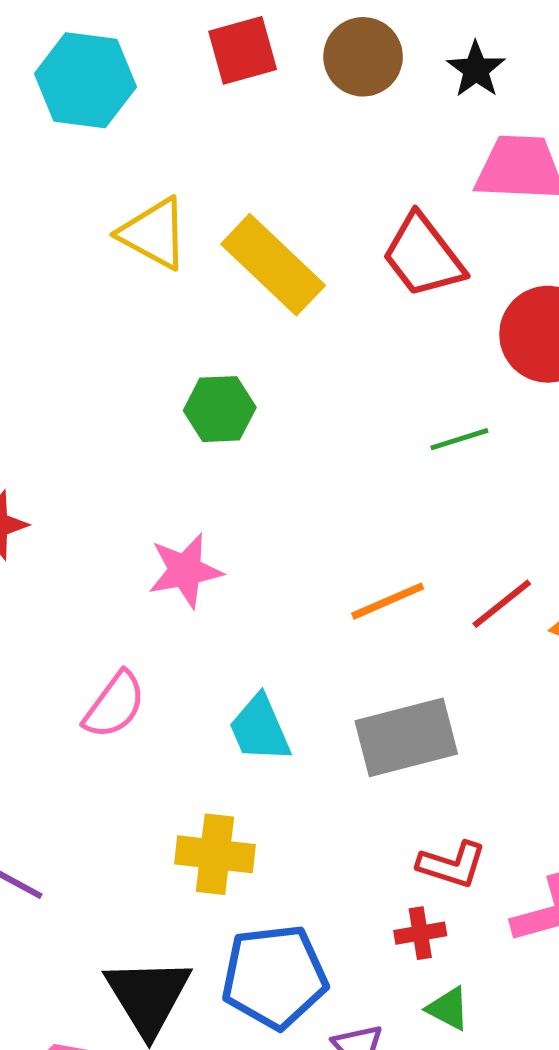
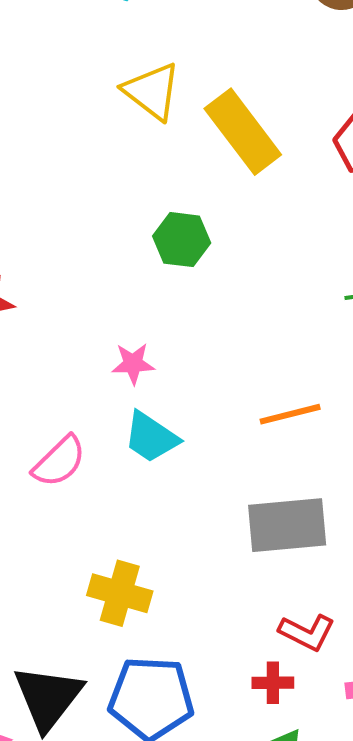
pink star: (185, 571) -> (133, 364), size x0.7
cyan trapezoid: (260, 729) -> (151, 437), moved, turned -42

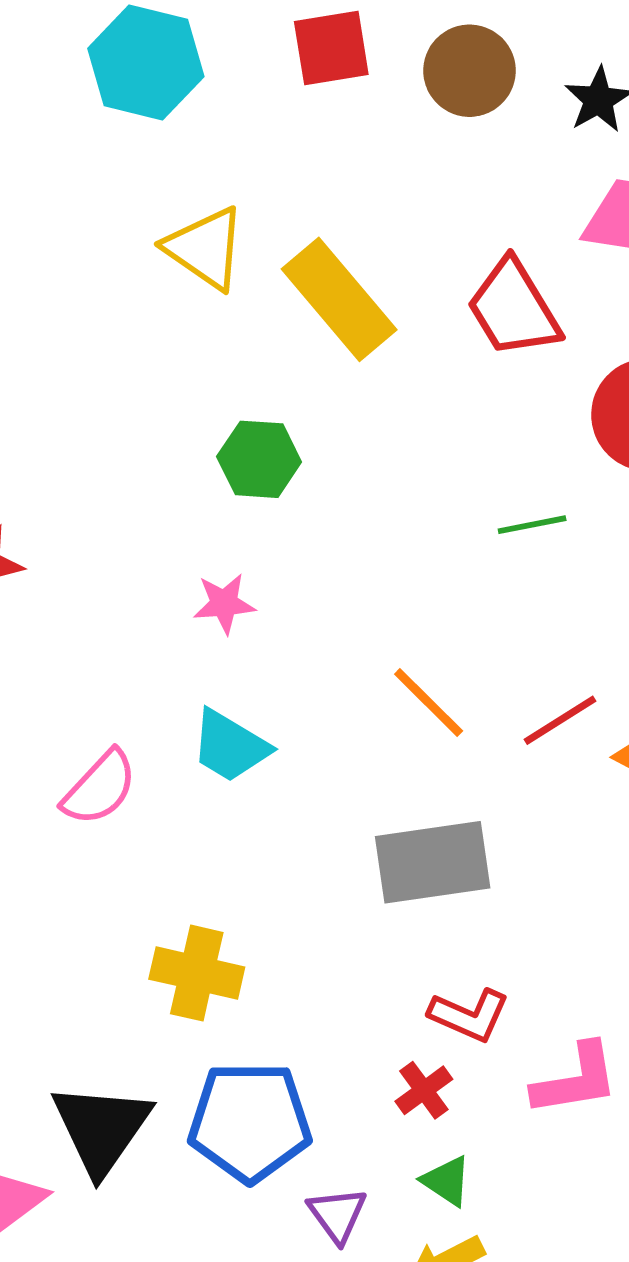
pink star: (133, 364) -> (224, 604), moved
orange line: (290, 414) -> (429, 702), turned 62
red cross: (273, 683) -> (424, 1090), turned -33

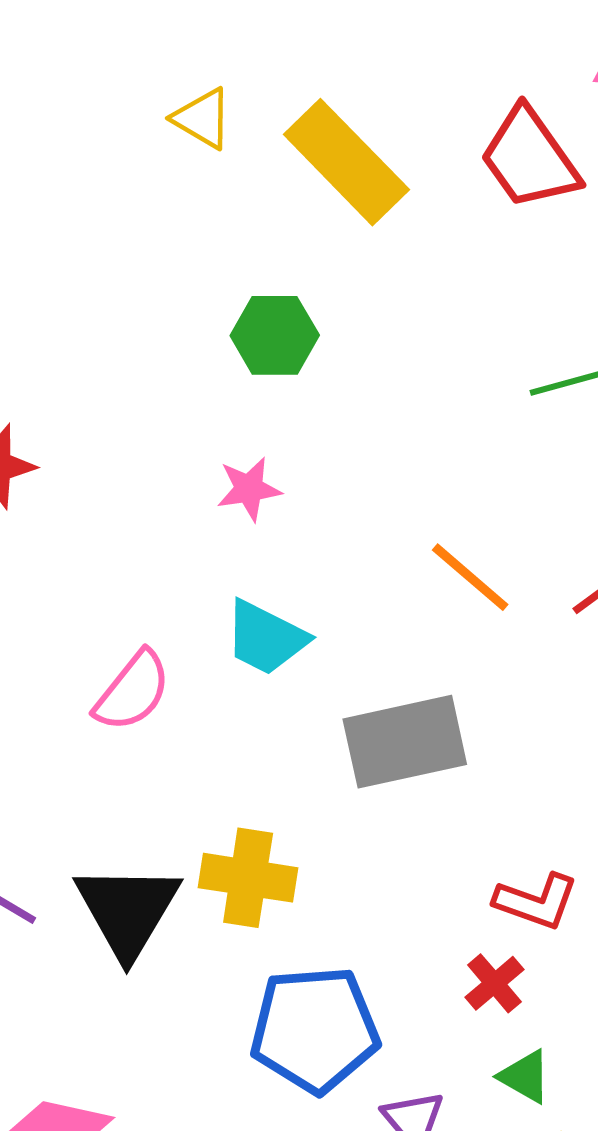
yellow triangle: (205, 248) -> (202, 118), size x0.7
gray rectangle: (433, 862) -> (405, 742), moved
black triangle: (101, 1128) -> (128, 910), moved

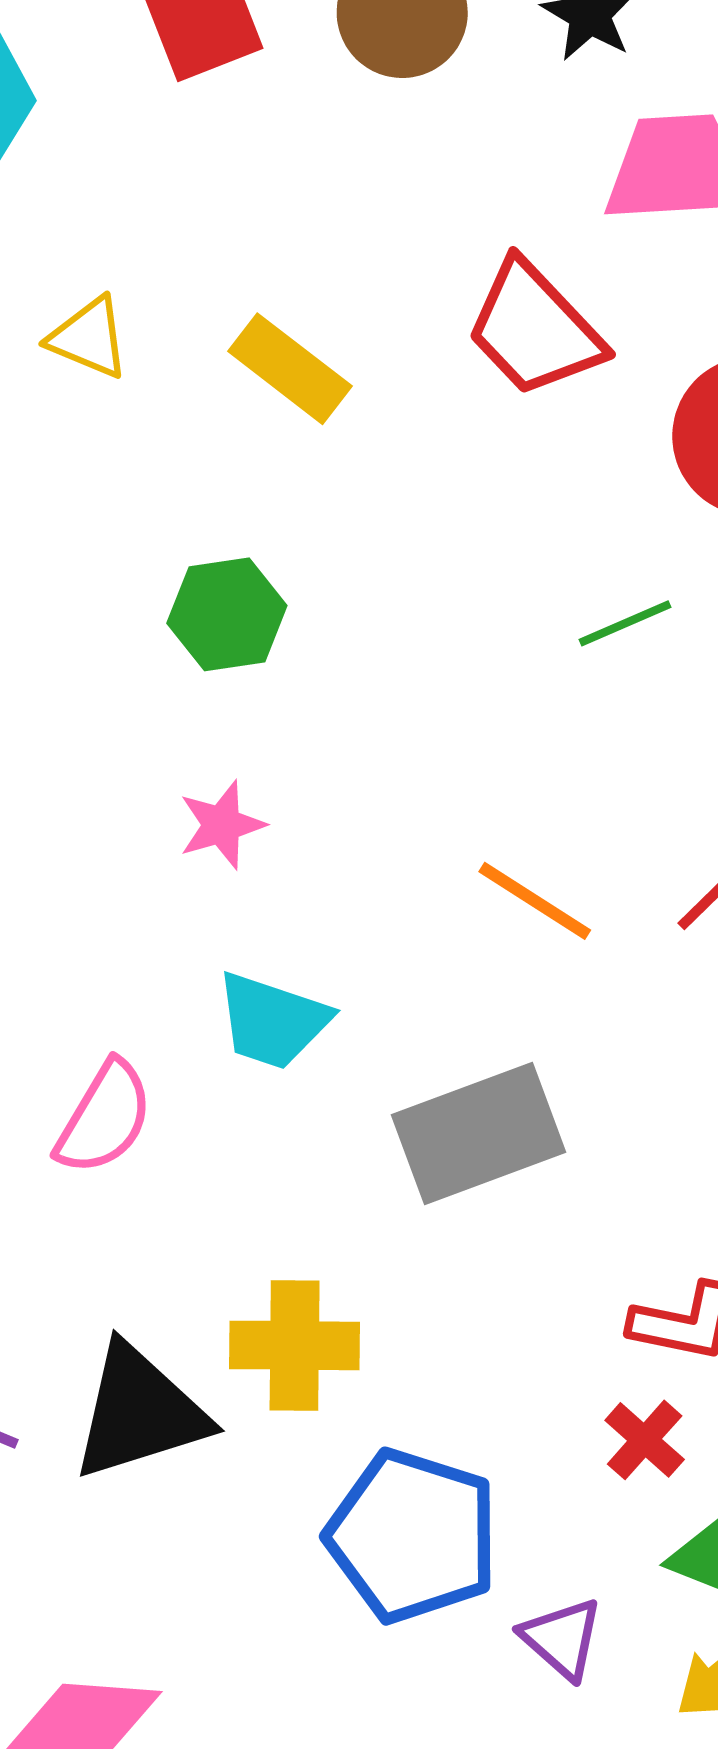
yellow rectangle: (346, 162) -> (290, 369), size x0.7
black triangle: (128, 910) -> (139, 1412), turned 50
blue pentagon: (315, 1029) -> (413, 1536), turned 30

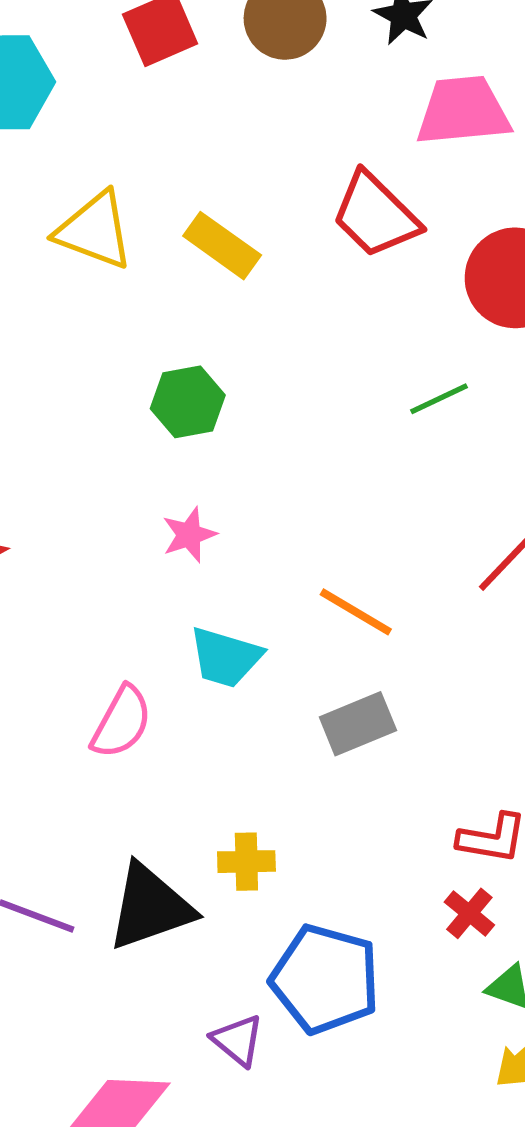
yellow triangle: (89, 338) -> (95, 230), size x1.5
orange line: (535, 901) -> (356, 612), moved
gray rectangle: (479, 1133) -> (358, 724), size x0.7
yellow cross: (295, 1345) -> (246, 862), size x0.7
purple triangle: (562, 1638) -> (238, 1040), moved

